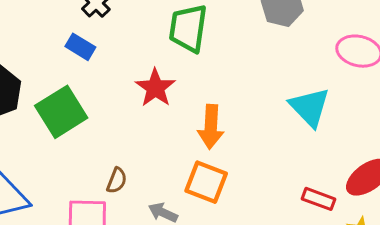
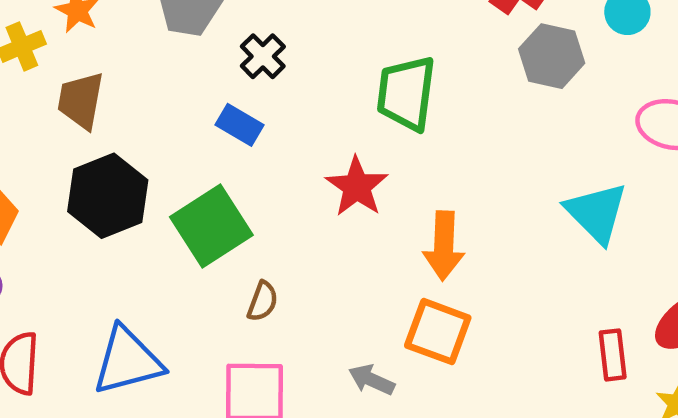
brown semicircle: (117, 180) -> (262, 301), moved
red rectangle: (319, 199) -> (613, 355), turned 64

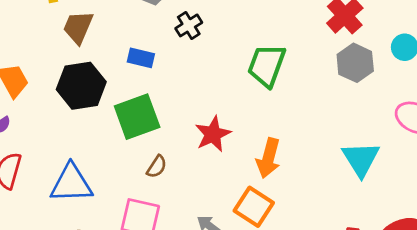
blue rectangle: (240, 125) -> (141, 58), moved, turned -30
red star: (357, 187) -> (213, 134), moved

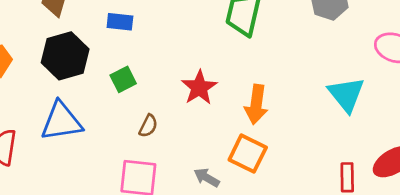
green square: (137, 117) -> (123, 79), size x0.6
blue triangle: (71, 183) -> (61, 121), moved

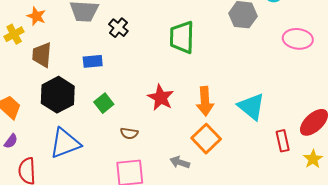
cyan triangle: (346, 94) -> (251, 107), moved
brown semicircle: (148, 126) -> (129, 133), turned 84
orange square: (248, 154) -> (206, 139), turned 32

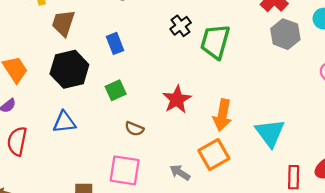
black cross: (118, 28) -> (181, 26), moved
blue rectangle: (93, 61) -> (115, 43), turned 60
blue triangle: (65, 143) -> (64, 122), size x0.7

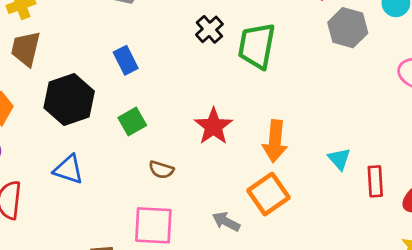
brown trapezoid: (63, 23) -> (26, 49), moved
blue triangle: (64, 122) -> (69, 169), turned 30
cyan triangle: (270, 133) -> (339, 159), size x0.6
red rectangle: (294, 177) -> (375, 181), moved

